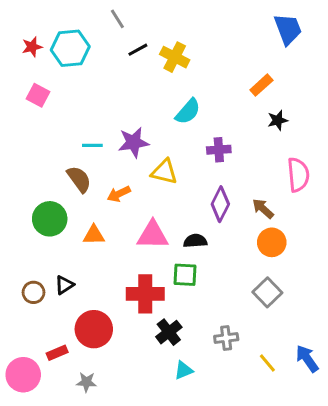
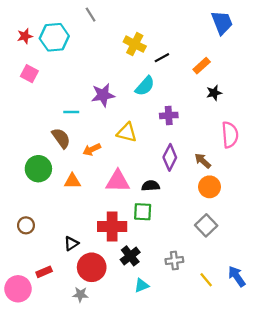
black line: (138, 50) -> (162, 58), moved
purple star: (133, 142) -> (103, 95), moved
black triangle: (64, 285) -> (71, 243), moved
red circle: (94, 329) -> (92, 267), moved
gray star: (86, 382) -> (80, 294), moved

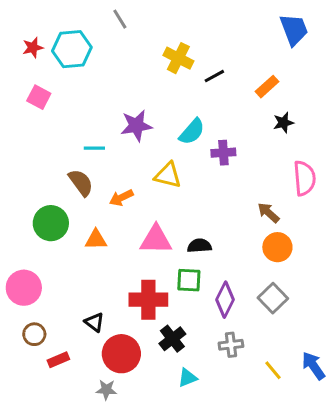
cyan semicircle: (145, 86) -> (192, 132), moved
purple diamond: (170, 157) -> (225, 300), moved
brown circle: (26, 225) -> (34, 334), moved
black triangle: (71, 243) -> (94, 322), turned -49
pink circle: (18, 289) -> (24, 288), moved

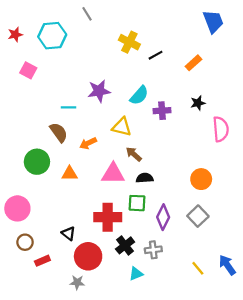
red star: (33, 48) -> (15, 34), moved
black star: (283, 123) -> (198, 103), moved
brown arrow: (268, 213) -> (134, 154), moved
gray cross: (231, 345) -> (153, 250), moved

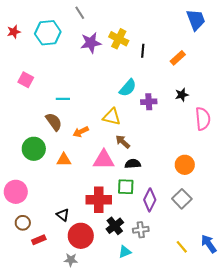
black line: (155, 55) -> (143, 51), turned -56
pink square: (28, 70) -> (26, 80), moved
purple star: (99, 91) -> (91, 43), moved

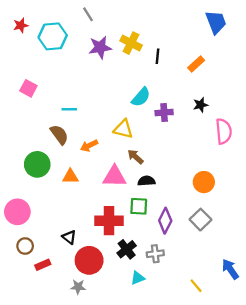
red star: (14, 32) -> (21, 25), moved
yellow line: (182, 247) -> (196, 286), moved

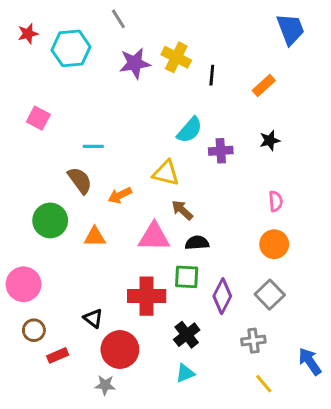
pink semicircle: (224, 131) -> (276, 201), moved, size x0.6
black cross: (127, 249) -> (187, 335), moved
gray cross: (155, 254) -> (253, 341), moved

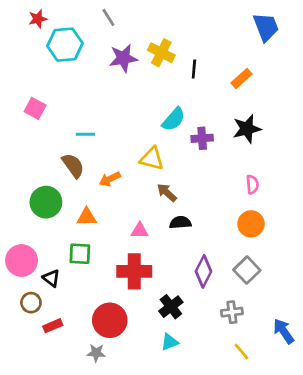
red star: (28, 34) -> (38, 19), moved
black star: (270, 140) -> (247, 129), size x1.5
pink triangle: (154, 237) -> (140, 231), moved, size x0.6
green square: (187, 277) -> (80, 254), moved
black triangle: (93, 318) -> (51, 278), moved

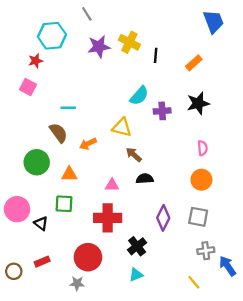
red star: (38, 19) -> (36, 61), moved
gray square: (247, 270) -> (198, 217), turned -35
brown circle: (31, 303) -> (14, 271), moved
gray cross: (232, 312) -> (206, 251), moved

